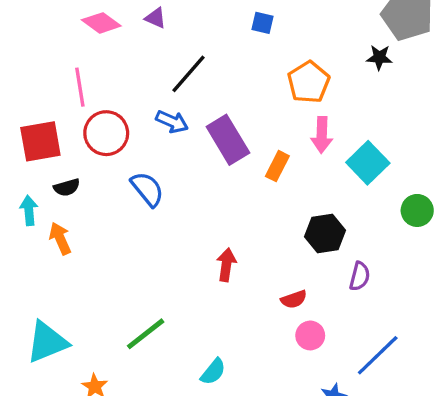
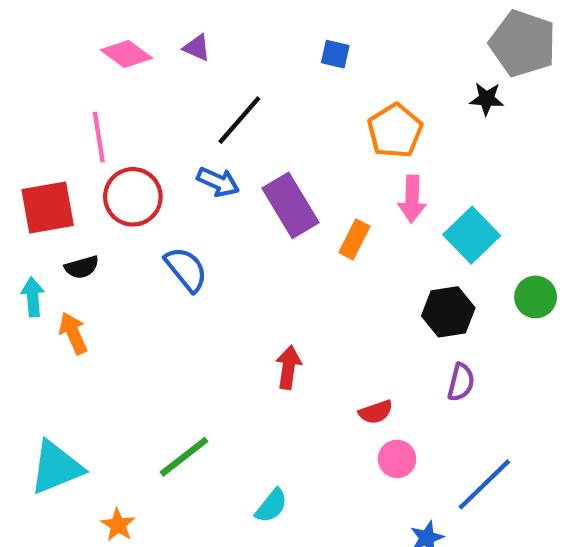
black hexagon: (325, 233) -> (448, 312), moved

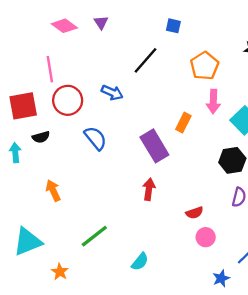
purple triangle: (197, 48) -> (101, 22), turned 32
black line: (239, 120) -> (146, 60), moved
purple rectangle: (291, 205) -> (154, 146), moved
orange arrow: (73, 333) -> (53, 190), moved

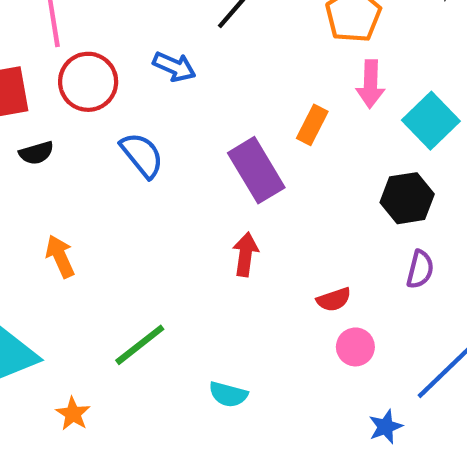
cyan semicircle: (140, 262) -> (228, 394), turned 66

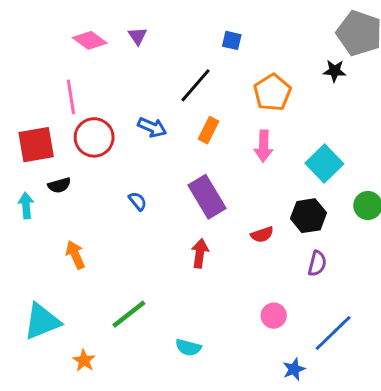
pink arrow: (370, 84) -> (264, 146), moved
orange rectangle: (312, 125) -> (209, 130), moved
blue semicircle: (142, 155) -> (138, 201), moved, size x0.6
red semicircle: (334, 300) -> (262, 234), moved

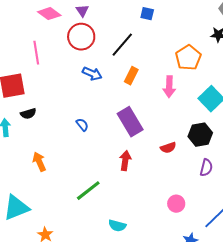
orange pentagon: (272, 93) -> (188, 58), moved
red circle: (94, 137) -> (81, 37), moved
green line: (129, 314) -> (88, 191), moved

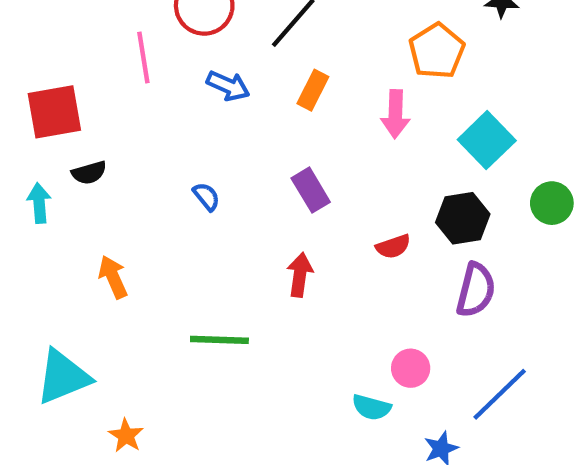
pink line: (36, 53) -> (143, 58), moved
purple rectangle: (130, 122) -> (311, 190), size x0.7
purple semicircle: (206, 168) -> (476, 290), size x1.4
green line: (88, 191) -> (219, 340), turned 40
cyan semicircle: (117, 226) -> (372, 407), moved

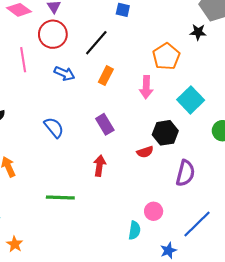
blue semicircle: (206, 197) -> (54, 128), size x1.5
black hexagon: (463, 218) -> (165, 133), moved
cyan semicircle: (372, 407) -> (134, 230), turned -96

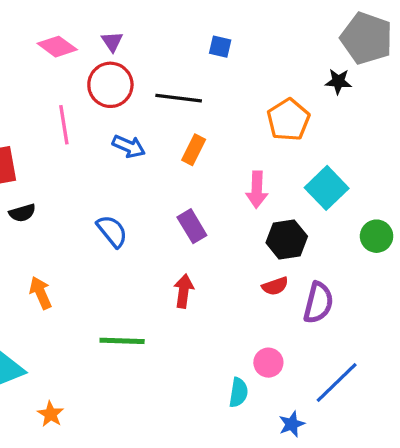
black line: (96, 43) -> (179, 98), turned 56
pink arrow: (146, 87) -> (257, 190), moved
red semicircle: (145, 152) -> (275, 286), moved

